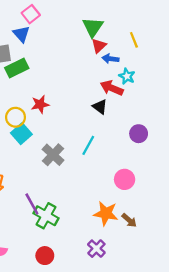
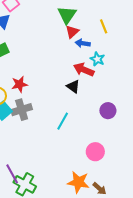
gray cross: (53, 155) -> (22, 110), moved, turned 30

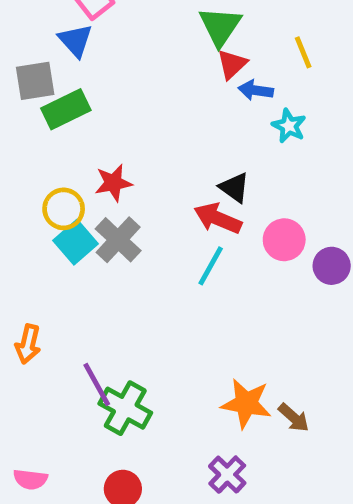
red arrow: (84, 70) -> (218, 218), moved
gray cross: (22, 110) -> (118, 240), turned -30
purple circle: (108, 111) -> (332, 266), moved
pink circle: (95, 152) -> (284, 240), moved

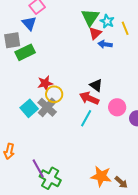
cyan star: (289, 126) -> (107, 21), moved
yellow circle: (64, 209) -> (54, 94), moved

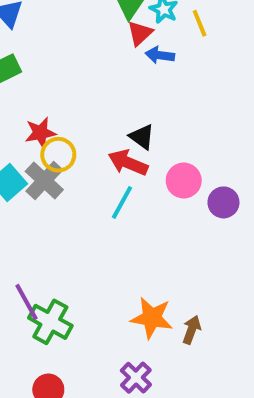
brown arrow: (121, 182) -> (192, 330), turned -112

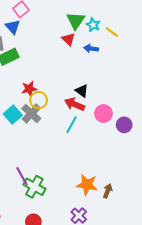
yellow line: (200, 23) -> (112, 32), turned -32
red triangle: (140, 33) -> (68, 39), moved, turned -32

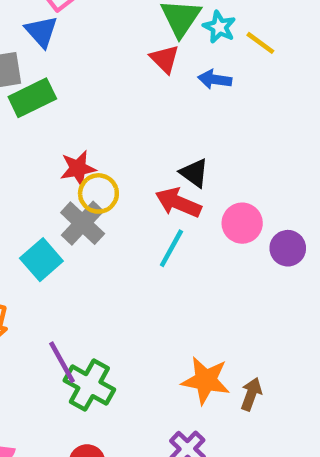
cyan square: (13, 115) -> (41, 260), moved

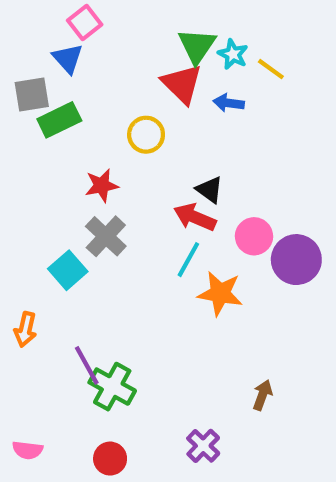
red triangle: (165, 59) -> (182, 84), size x1.5
yellow circle: (98, 193) -> (146, 135), moved
purple circle: (288, 248) -> (296, 260), size x1.5
orange star: (206, 380) -> (220, 293), moved

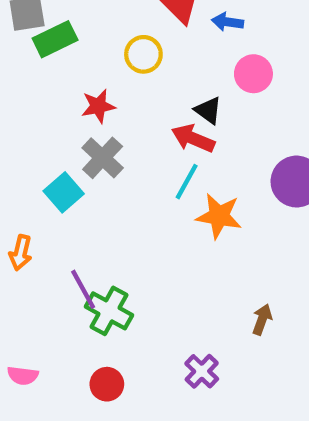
pink circle: (254, 236) -> (253, 74), moved

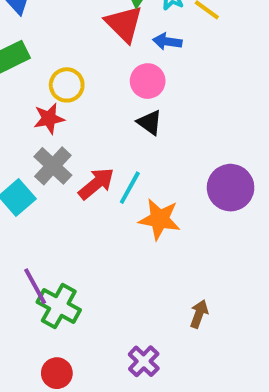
yellow circle: (143, 54) -> (67, 85), moved
pink circle: (253, 74) -> (148, 81), moved
red arrow: (193, 138) -> (96, 184), moved, turned 117

